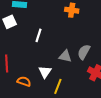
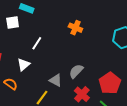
gray triangle: (65, 56) -> (56, 80), moved
white triangle: (45, 72) -> (24, 65), moved

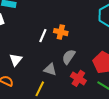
orange cross: (75, 28) -> (61, 32), moved
white line: (37, 43) -> (43, 36), moved

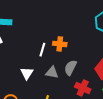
white triangle: (16, 60) -> (27, 73), moved
gray triangle: (50, 69) -> (52, 72), moved

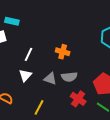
white line: (42, 50) -> (29, 54), moved
gray semicircle: (70, 68) -> (69, 77), turned -133

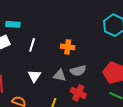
white line: (29, 54) -> (32, 45), moved
red cross: (78, 99) -> (78, 93), moved

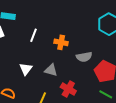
white line: (32, 45) -> (34, 35), moved
gray semicircle: (78, 71) -> (84, 57), moved

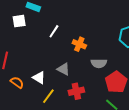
white triangle: (26, 69) -> (39, 78), moved, turned -48
red cross: (68, 89) -> (76, 91), turned 35

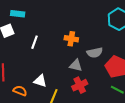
white line: (54, 31) -> (34, 42), moved
gray triangle: (63, 69) -> (76, 65), moved

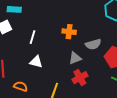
gray triangle: (76, 65) -> (75, 58), turned -32
white triangle: (40, 81) -> (36, 62), moved

